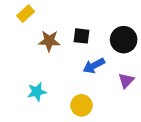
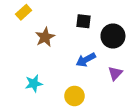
black square: (81, 36) -> (84, 21), moved
brown star: (49, 41) -> (45, 37), turned -30

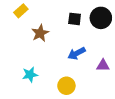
black circle: (113, 36) -> (101, 18), moved
purple triangle: (115, 73) -> (103, 65), turned 48

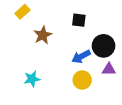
black circle: (101, 18) -> (104, 46), moved
yellow circle: (66, 86) -> (82, 80), moved

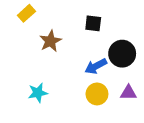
purple triangle: (109, 69) -> (128, 93), moved

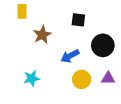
yellow rectangle: (26, 13) -> (22, 11), turned -48
blue arrow: (96, 66) -> (70, 56), moved

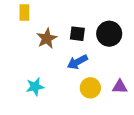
black square: (78, 20) -> (77, 34), moved
black circle: (103, 45) -> (109, 34), moved

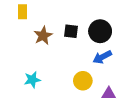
blue arrow: (77, 62) -> (102, 57), moved
purple triangle: (120, 87) -> (109, 94), moved

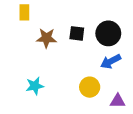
brown star: (43, 36) -> (46, 38), turned 30

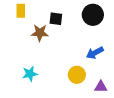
black square: (77, 33) -> (56, 19), moved
black circle: (108, 33) -> (93, 15), moved

